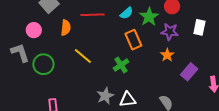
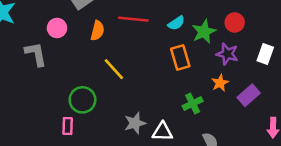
green circle: (43, 64) -> (82, 100), moved
green cross: (121, 65) -> (193, 103), moved
purple rectangle: (189, 72) -> (249, 95), moved

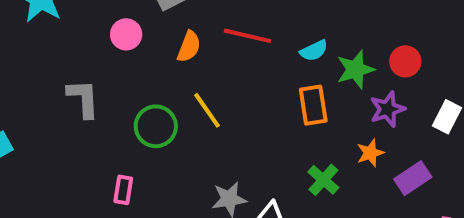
gray L-shape: (36, 54) -> (83, 98), moved
purple star: (227, 54) -> (387, 109), turned 30
green circle: (82, 100) -> (156, 126), moved
green cross: (193, 103) -> (323, 180), turned -30

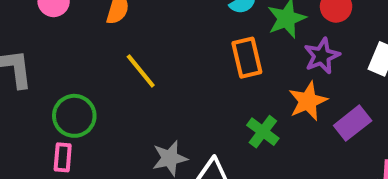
green circle: (156, 126) -> (74, 116), moved
orange star: (370, 153) -> (308, 101), size x1.4

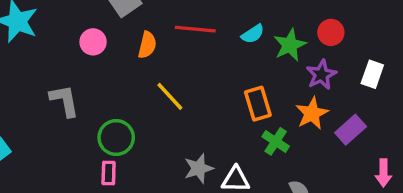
orange rectangle: (247, 58) -> (258, 104), moved

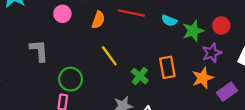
cyan semicircle: (253, 34) -> (169, 21), turned 49
green cross: (276, 141) -> (140, 76), moved

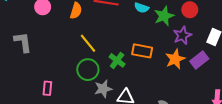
orange rectangle: (167, 67) -> (142, 51), turned -66
green circle: (71, 79) -> (88, 70), moved
purple rectangle: (227, 92) -> (199, 60), moved

